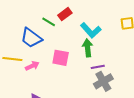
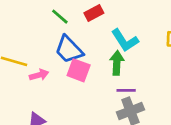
green line: (49, 22) -> (60, 17), moved
blue trapezoid: (31, 38) -> (69, 49), moved

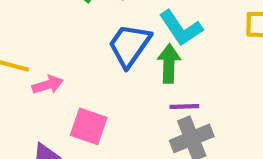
blue trapezoid: (69, 49) -> (129, 45), moved, turned 80
pink square: (79, 70) -> (89, 126), moved

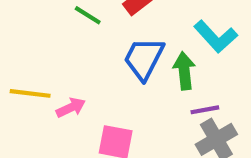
cyan L-shape: (181, 28) -> (216, 37), moved

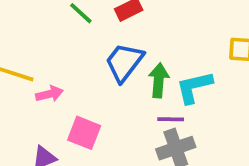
cyan L-shape: (216, 37) -> (194, 87), moved, turned 108

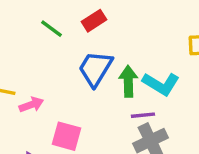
cyan L-shape: (194, 87) -> (161, 84), turned -129

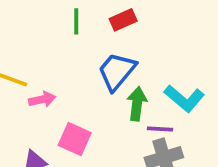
green line: (51, 29) -> (76, 21), turned 45
green arrow: (128, 81) -> (137, 104), moved

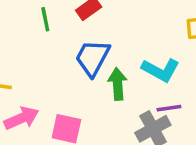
pink arrow: (42, 99) -> (21, 118), moved, size x1.4
purple line: (160, 129) -> (169, 108), moved

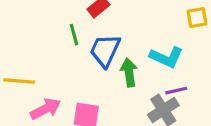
green line: (45, 19) -> (74, 35), moved

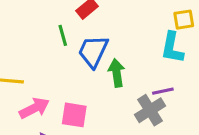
cyan L-shape: (166, 57) -> (172, 48), moved, turned 76

